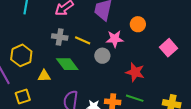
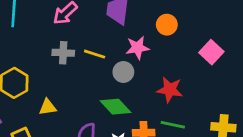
green diamond: (67, 64) -> (116, 107), moved

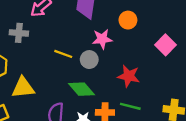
gray cross: (63, 53) -> (19, 33), moved
yellow line: (95, 54) -> (63, 54), moved
yellow triangle: (48, 107) -> (23, 88), size x1.5

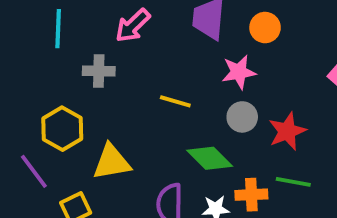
orange circle: (128, 20) -> (265, 28), moved
gray circle: (89, 60) -> (242, 117), moved
red star: (129, 76) -> (287, 131), turned -30

